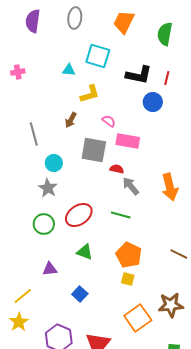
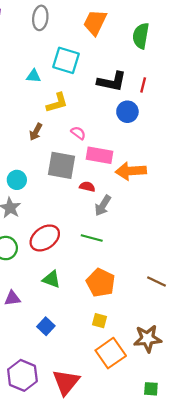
gray arrow: (131, 186) -> (103, 206), turned -108
orange arrow: (170, 187) -> (131, 171), moved, turned 100
yellow square: (128, 279) -> (100, 321), moved

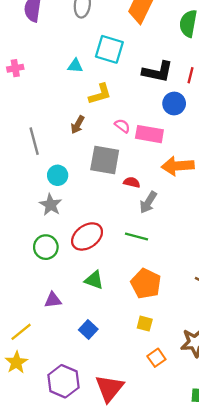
pink rectangle: (100, 155) -> (149, 134), moved
orange square: (111, 353) -> (156, 358), size x0.6

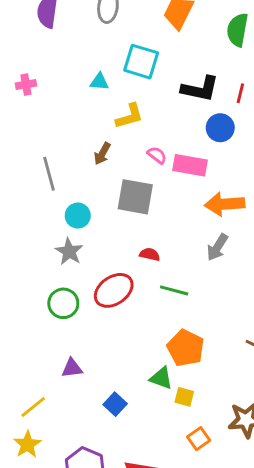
red semicircle: (132, 182) -> (150, 254), moved
gray arrow: (148, 202) -> (217, 247), moved
green triangle: (94, 280) -> (161, 378), moved

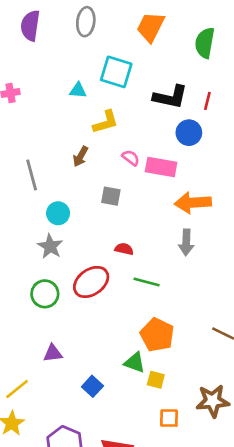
gray square: (135, 197) -> (111, 196), size x0.6
gray arrow: (217, 247) -> (186, 242), turned -30
orange square: (199, 439) -> (169, 418), turned 36

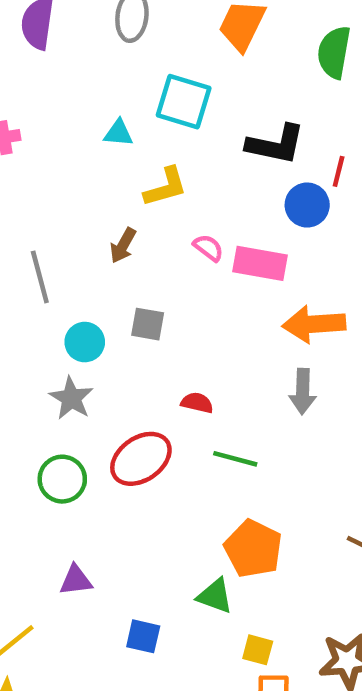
red line: (207, 101) -> (339, 171), moved
gray square: (111, 196) -> (148, 324), moved
yellow square: (156, 380) -> (258, 650), moved
blue square: (92, 386) -> (143, 636), turned -30

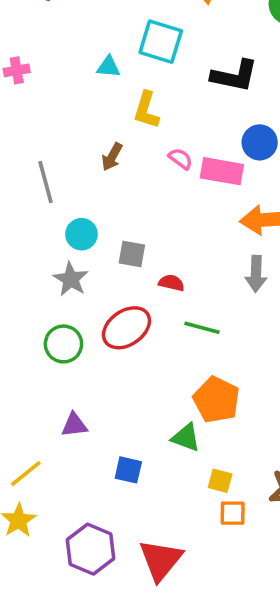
yellow L-shape: (166, 187) -> (146, 110), turned 123
blue circle: (307, 205) -> (260, 142), moved
gray square: (148, 324) -> (132, 254), moved

